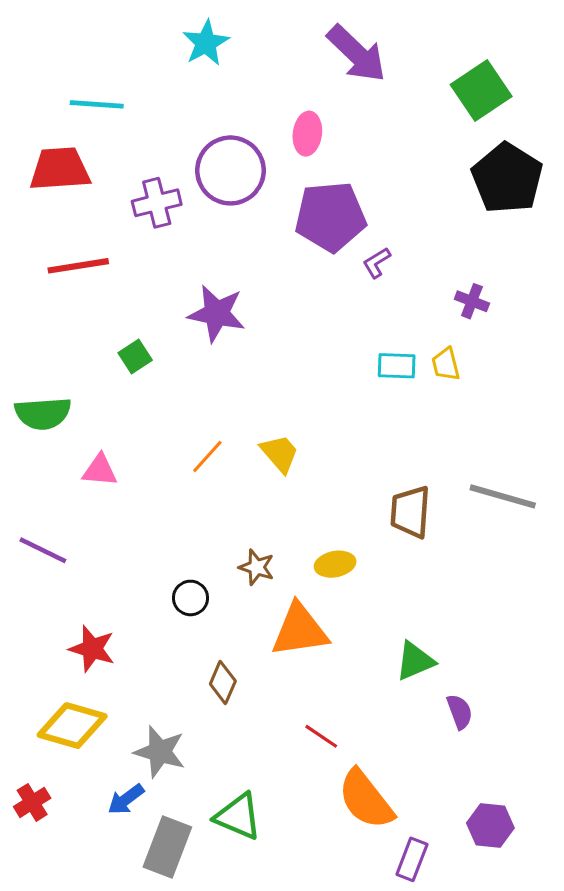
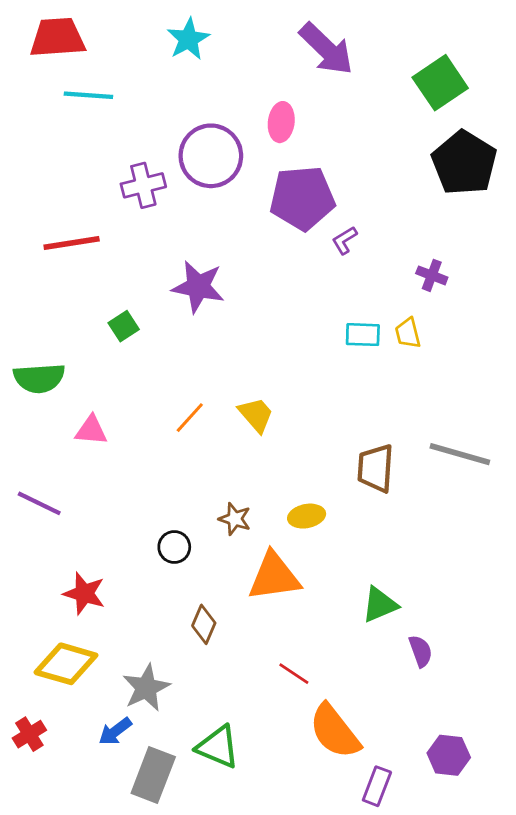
red trapezoid: (60, 169) -> (57, 38), moved
gray star: (160, 752) -> (146, 688), turned 30

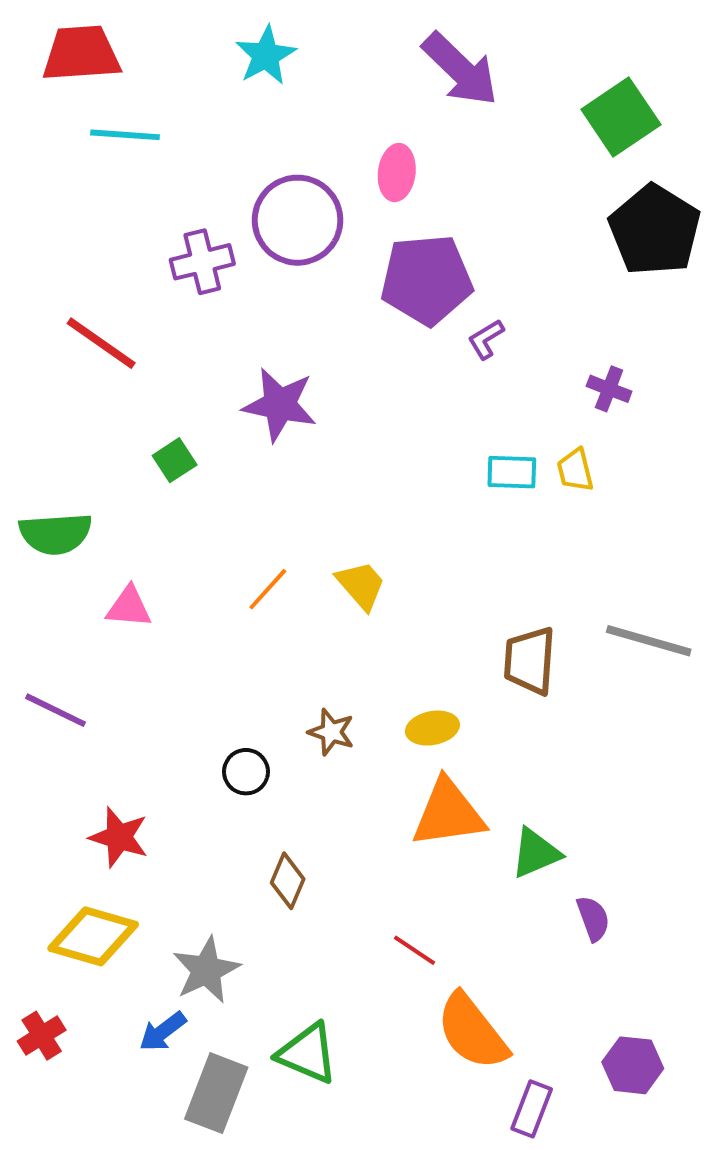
red line: (72, 243) -> (101, 343), turned 44
orange triangle: (274, 577) -> (448, 813), moved

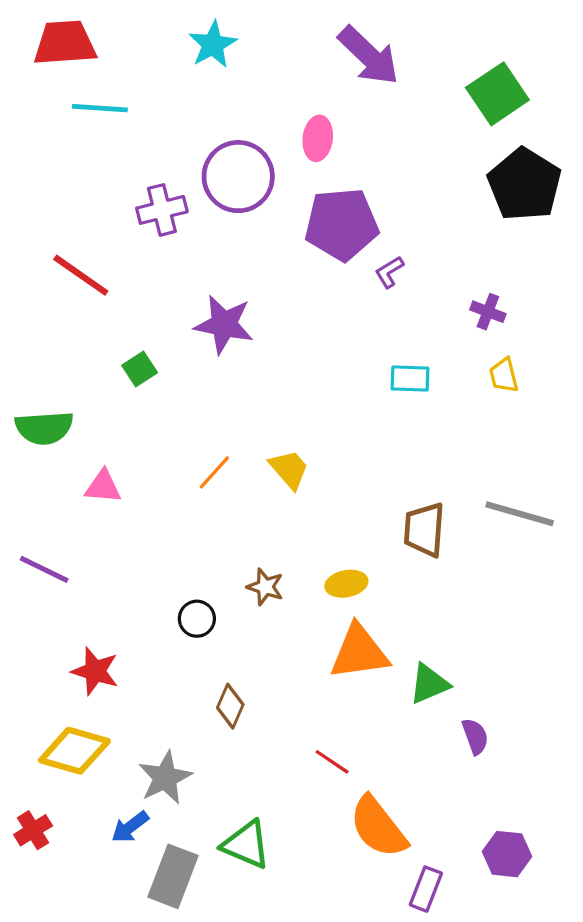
yellow trapezoid: (575, 470) -> (504, 375), moved

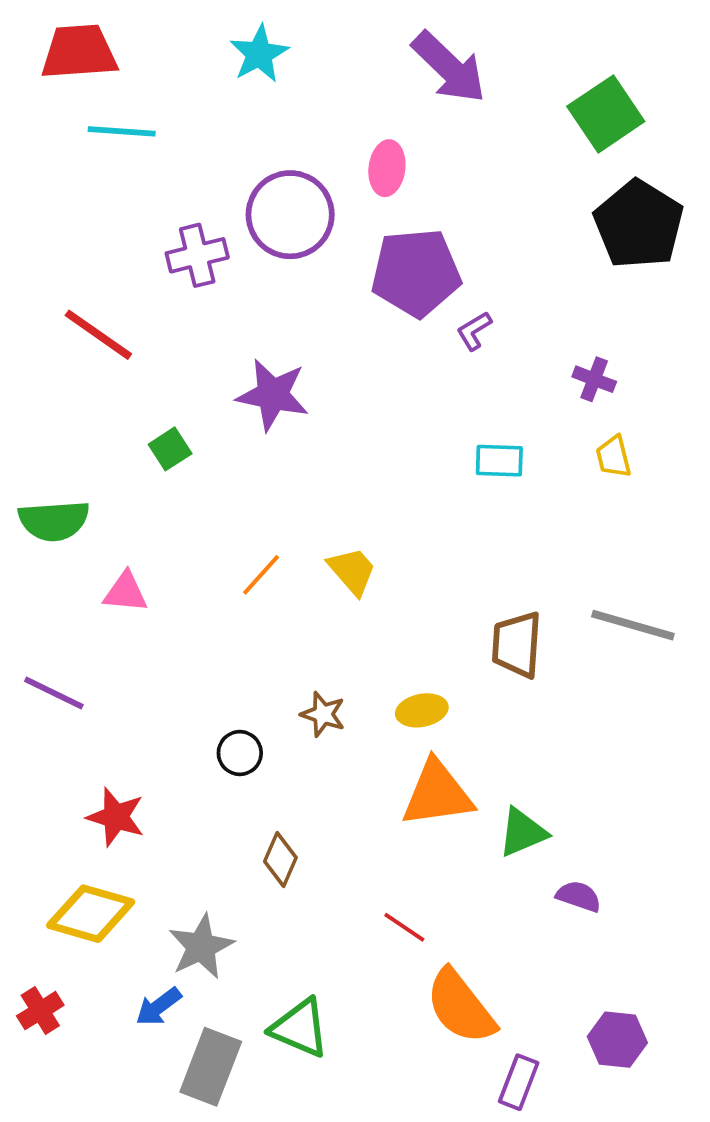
purple semicircle: (475, 736) -> (579, 896), turned -51

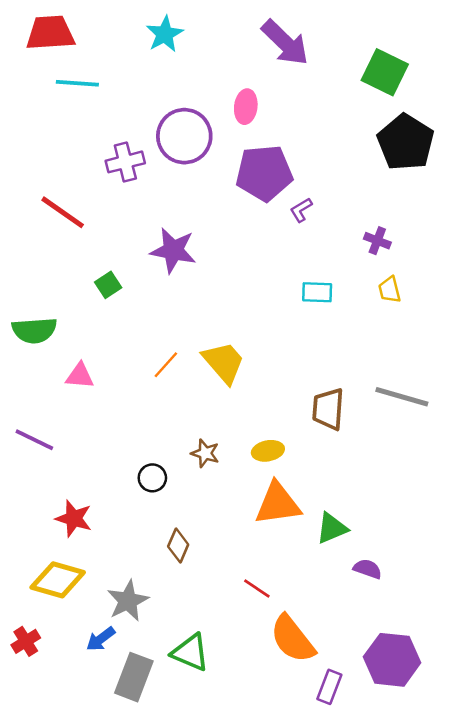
green square: (606, 114) -> (385, 72), turned -30
yellow trapezoid: (352, 571) -> (224, 362), size x1.4
purple hexagon: (617, 1040) -> (392, 660), size x1.5

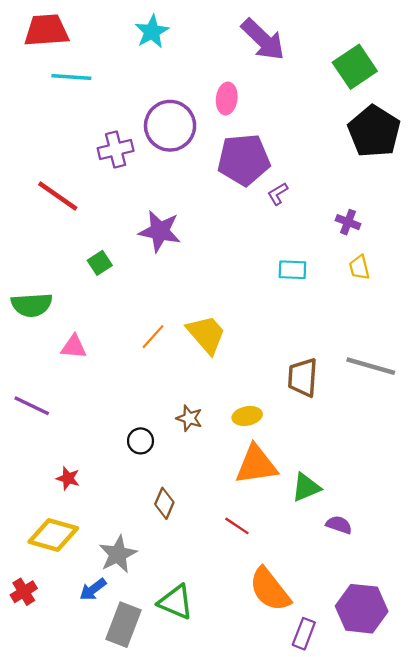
green square: (385, 72) -> (355, 67), turned 30
red star: (74, 518) -> (68, 478), size x0.7
red line: (257, 589) -> (237, 526), moved

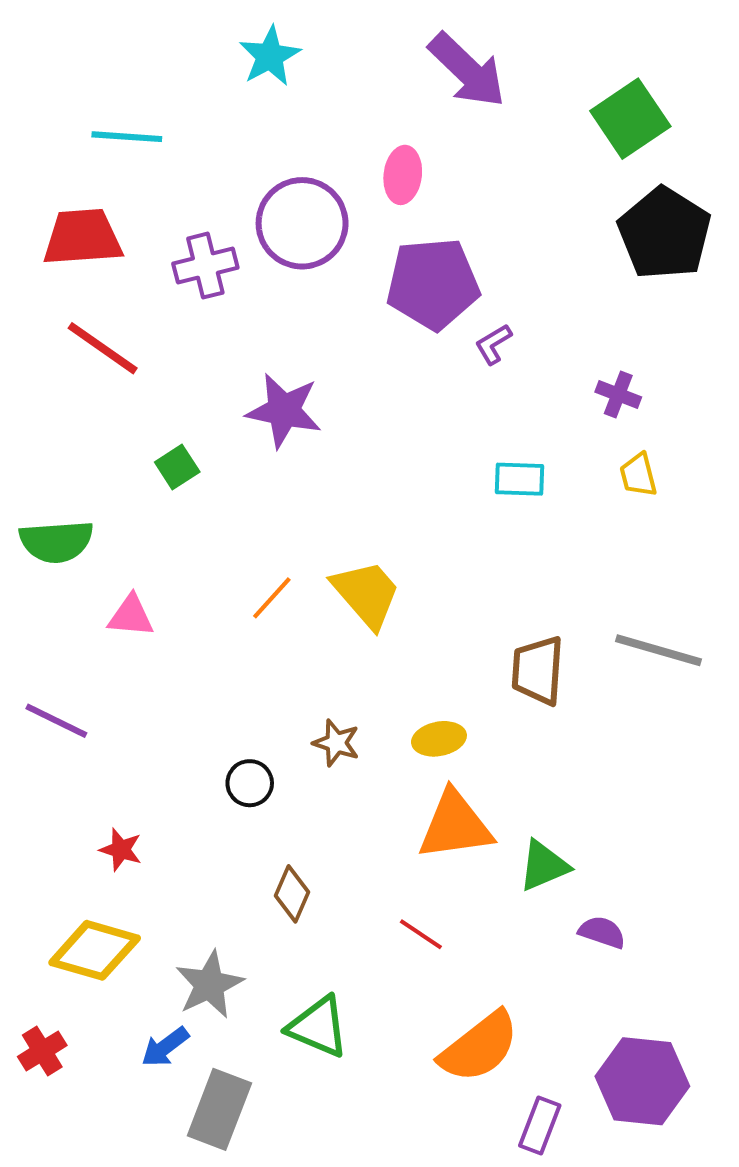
red trapezoid: (46, 30) -> (83, 237), moved
orange semicircle: (270, 589) -> (479, 1047), turned -90
green triangle: (176, 602) -> (318, 1027), moved

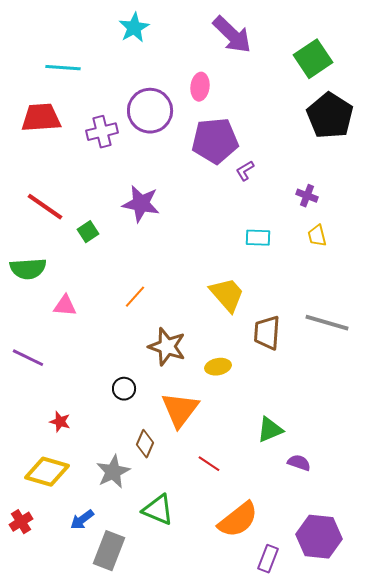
red line: (103, 348) -> (45, 207), moved
yellow trapezoid: (366, 594) -> (227, 295), moved
brown star: (336, 743) -> (167, 347), moved, size x1.6
orange triangle: (455, 825) -> (180, 410), moved, turned -45
gray star: (209, 985) -> (113, 472), moved

